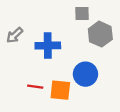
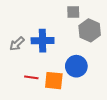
gray arrow: (15, 35) -> (17, 44), moved

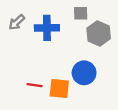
blue cross: (43, 41) -> (47, 28), moved
gray arrow: (17, 44) -> (17, 22), moved

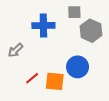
gray arrow: (17, 22) -> (16, 50), moved
red line: (35, 85) -> (32, 78), turned -48

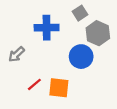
gray square: (74, 12) -> (80, 13), turned -32
blue circle: (78, 67) -> (81, 57), moved

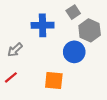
red line: (34, 84) -> (11, 77), moved

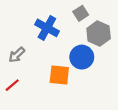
blue cross: (43, 25) -> (47, 28), turned 30
orange square: (54, 80) -> (59, 75), moved

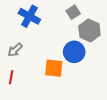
blue cross: (47, 28) -> (29, 16), moved
red line: (12, 85) -> (11, 77), turned -40

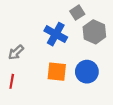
blue cross: (29, 16) -> (56, 34), moved
blue circle: (74, 52) -> (87, 72), moved

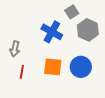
gray arrow: (16, 52) -> (15, 49), turned -35
red line: (12, 81) -> (22, 72), moved

